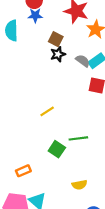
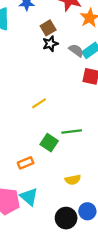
brown square: (56, 39) -> (48, 28), turned 32
orange rectangle: (23, 171) -> (26, 163), moved

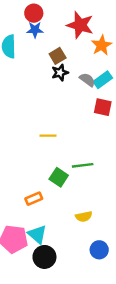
yellow line: (39, 103) -> (48, 136), turned 32
black circle: (66, 218) -> (44, 257), moved

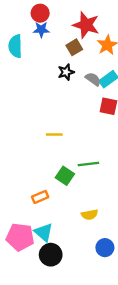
brown square: (58, 56) -> (74, 47), moved

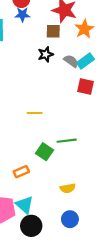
brown square: (74, 47) -> (53, 31), turned 32
blue circle: (105, 248) -> (70, 219), moved

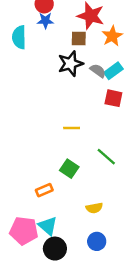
black star: (46, 54) -> (70, 64), size x1.5
yellow line: (35, 113) -> (72, 128), moved
green line: (67, 141) -> (106, 157), moved, turned 48

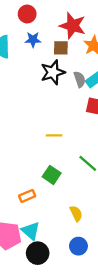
blue star: (45, 21) -> (33, 40), moved
gray semicircle: (98, 71) -> (80, 79), turned 35
yellow semicircle: (94, 208) -> (76, 213), turned -105

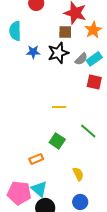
blue star: (33, 40) -> (33, 52), moved
gray semicircle: (80, 79) -> (81, 59), turned 64

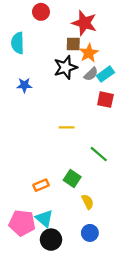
orange star: (93, 30) -> (89, 53), moved
blue star: (33, 52) -> (24, 85), moved
green square: (57, 141) -> (72, 178), moved

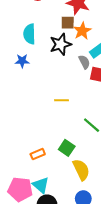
cyan semicircle: (18, 43) -> (29, 34), moved
gray semicircle: (91, 74) -> (84, 62), moved, turned -72
yellow semicircle: (88, 202) -> (81, 170), size x1.5

